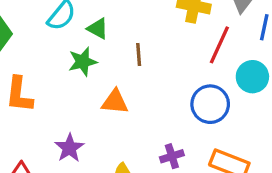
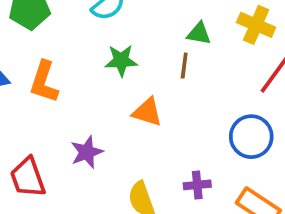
green triangle: (98, 29) -> (199, 34), moved, turned -30

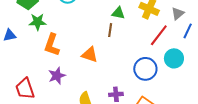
green star: (121, 60) -> (38, 22), moved
orange L-shape: (44, 82) -> (52, 45), moved

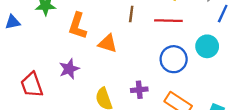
red line: (159, 35) -> (168, 21), moved, turned 55
orange L-shape: (52, 45) -> (78, 26), moved

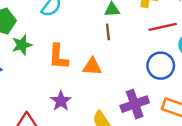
red line: (168, 21) -> (163, 27), moved
purple cross: (139, 90) -> (135, 104), size x1.6

